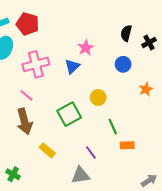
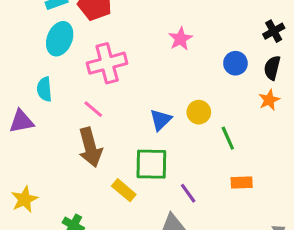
black semicircle: (126, 33) -> (272, 68), moved
blue triangle: (72, 66) -> (161, 120), moved
green square: (69, 114) -> (151, 164), moved, turned 30
green line: (113, 127) -> (228, 138), moved

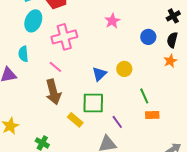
green line: (228, 138) -> (144, 96), moved

